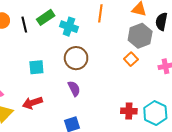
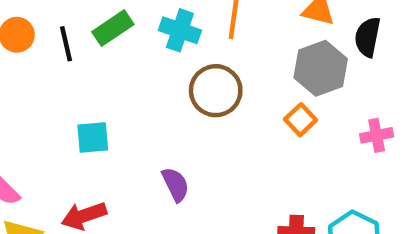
cyan cross: (69, 27) -> (180, 30), moved
brown circle: (76, 58) -> (216, 91), moved

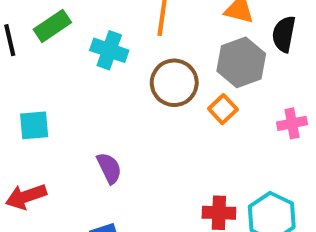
cyan cross: (180, 30) -> (109, 50), moved
brown circle: (216, 91) -> (174, 83), moved

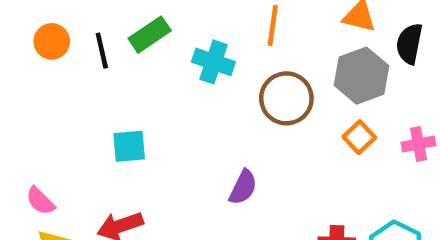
orange square: (223, 109) -> (359, 137), moved
purple semicircle: (109, 168) -> (243, 187), moved, turned 52

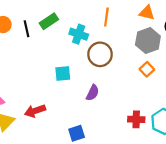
brown circle: (286, 98) -> (100, 54), moved
cyan square: (129, 146) -> (63, 74), moved

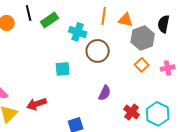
orange triangle: (147, 13) -> (126, 20), moved
black line: (26, 29) -> (29, 13), moved
purple semicircle: (93, 93) -> (105, 93), moved
red cross: (136, 119) -> (132, 112), turned 35

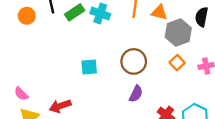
cyan cross: (78, 32) -> (100, 14), moved
brown circle: (98, 51) -> (134, 61), moved

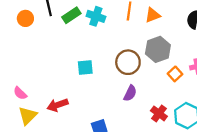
orange triangle: (159, 12) -> (153, 15), turned -35
gray hexagon: (178, 33) -> (158, 49), moved
orange square: (177, 63) -> (175, 74), moved

